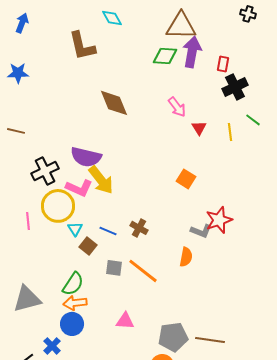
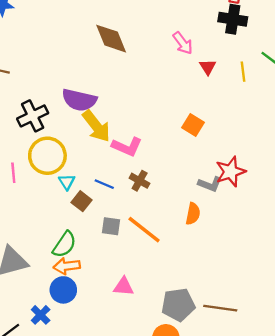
black cross: (235, 87) -> (233, 19), moved, turned 35
pink L-shape: (79, 188) -> (127, 147), moved

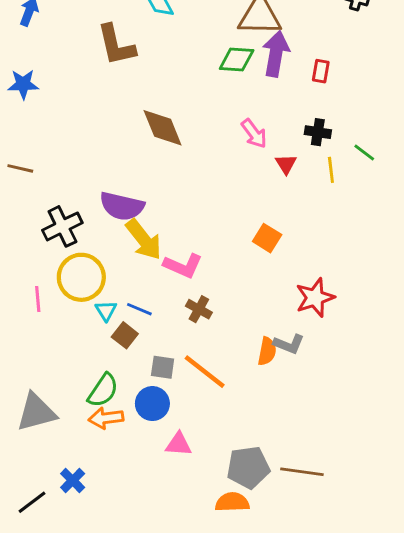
black cross: (233, 19) -> (318, 132), moved, size x0.7
blue line: (104, 184) -> (139, 309), moved
gray L-shape: (210, 184) -> (289, 344), moved
blue circle: (63, 290) -> (152, 404), moved

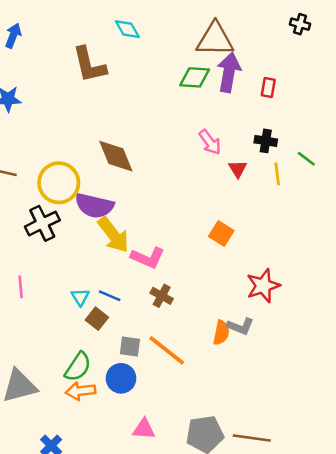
brown diamond: (163, 128) -> (116, 156), moved
yellow circle: (81, 277) -> (59, 183), moved
pink triangle: (179, 444) -> (144, 429), moved

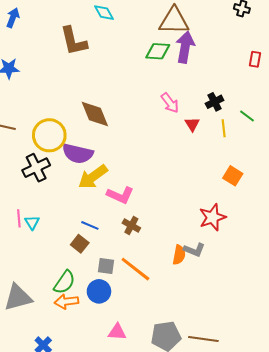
red rectangle: (268, 88) -> (255, 59), moved
black cross: (266, 141) -> (215, 102), turned -36
orange square: (221, 234) -> (233, 176), moved
yellow arrow: (113, 235) -> (93, 177), turned 92
cyan triangle: (80, 297) -> (32, 222), moved

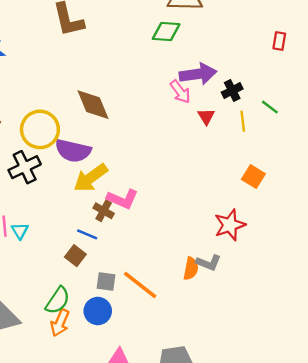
purple arrow: (185, 47) -> (198, 74), moved, turned 72
brown cross: (131, 225) -> (104, 211), moved
orange arrow: (67, 302) -> (60, 323), turned -60

